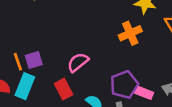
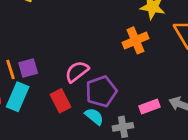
purple pentagon: (124, 85) -> (101, 91), moved
pink rectangle: (144, 93) -> (149, 107), turned -42

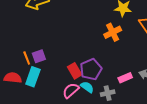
pink semicircle: (77, 72) -> (71, 90), moved
red rectangle: (61, 101) -> (75, 71), moved

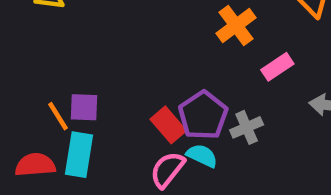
purple square: (39, 56) -> (84, 107), turned 32
pink rectangle: (125, 78) -> (277, 67), moved
gray cross: (108, 93) -> (247, 127), moved

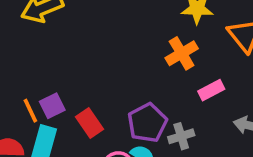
purple square: (84, 107) -> (52, 106), turned -35
red rectangle: (168, 125) -> (90, 123), moved

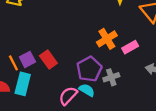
orange cross: (182, 53) -> (107, 39), moved
red rectangle: (90, 123) -> (48, 60), moved

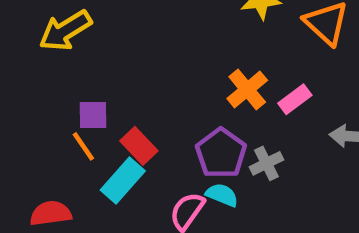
purple square: (27, 59) -> (93, 115), moved, turned 35
orange line: (13, 63) -> (83, 146), moved
cyan rectangle: (23, 84) -> (123, 180), moved, turned 35

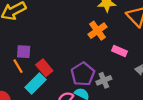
orange cross: (247, 89) -> (98, 31), moved
pink rectangle: (295, 99) -> (119, 51), turned 56

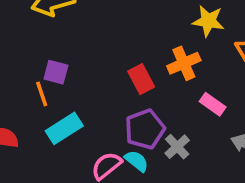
red rectangle: (44, 68) -> (141, 79), moved
gray cross: (104, 80) -> (177, 147), turned -32

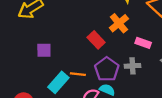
orange line: (42, 94) -> (78, 74), moved, turned -49
gray cross: (177, 147) -> (132, 66), moved, turned -35

